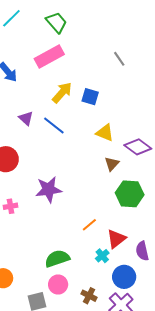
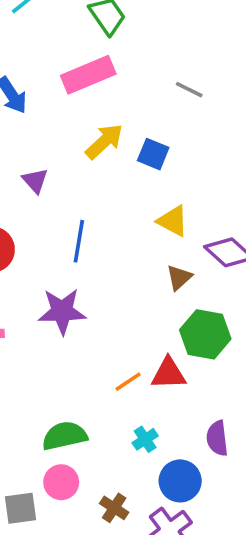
gray line: (119, 59) -> (189, 90), moved, turned -35
blue line: (54, 125) -> (79, 241), moved, turned 55
red triangle: (116, 239) -> (169, 373), moved, turned 30

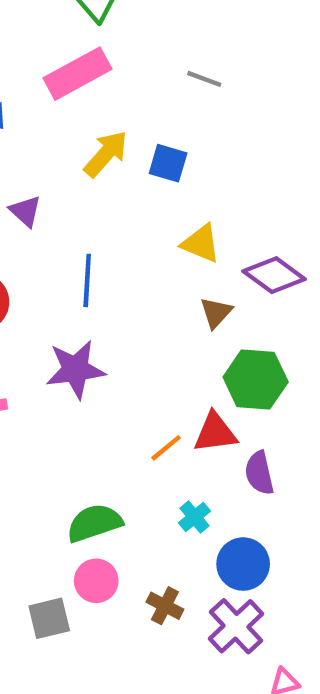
purple semicircle: (217, 438) -> (259, 473), moved

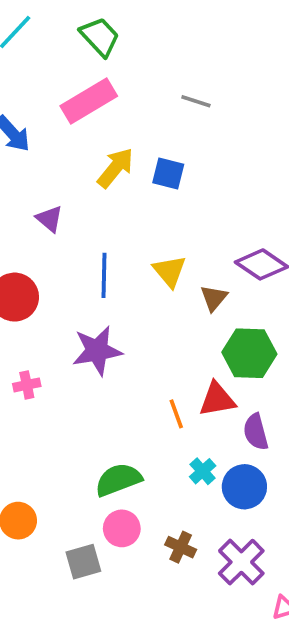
yellow triangle: (201, 243) -> (170, 271), moved, turned 30
orange line: (166, 448) -> (176, 414), turned -68
blue circle: (243, 564) -> (244, 487), moved

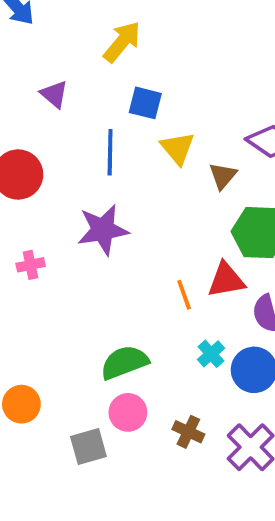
blue square: (168, 174) -> (145, 103), moved

